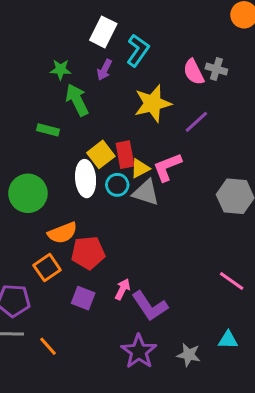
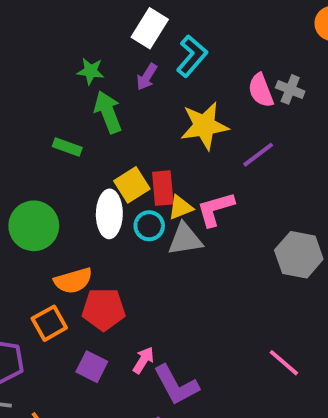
gray triangle: (146, 193) -> (185, 239), turned -32

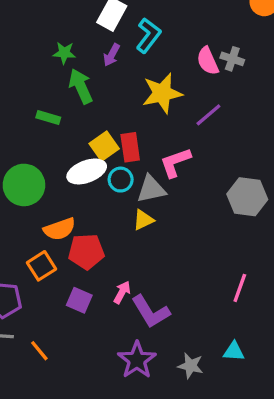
yellow triangle: (180, 207) -> (143, 220), moved
white ellipse: (109, 214) -> (87, 171), turned 72
pink line: (284, 363) -> (240, 288), turned 72

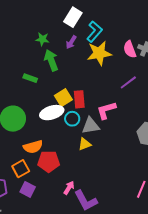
yellow star: (162, 93) -> (99, 53), moved
purple square: (79, 300) -> (28, 189), moved

